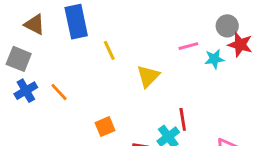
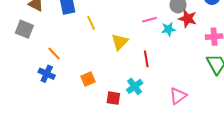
blue cross: (26, 91) -> (47, 74), moved, turned -35
red line: (183, 119) -> (146, 59), moved

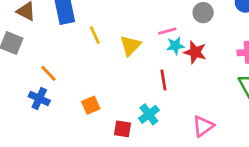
red star: (188, 19) -> (195, 52), moved
cyan star: (168, 29) -> (175, 46), moved
yellow triangle: (120, 42) -> (130, 46), moved

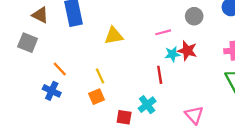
yellow line: (95, 35) -> (100, 76), moved
yellow triangle: (130, 46) -> (114, 36), moved, turned 36
cyan star: (175, 46) -> (172, 54), moved
pink triangle: (203, 126) -> (194, 115), turned -36

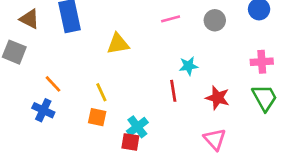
pink line: (163, 32) -> (171, 19), moved
red star: (187, 51) -> (218, 98), moved
orange square: (96, 97) -> (97, 117), turned 35
cyan cross: (147, 105) -> (137, 127), moved

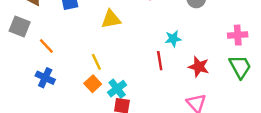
orange line: (53, 84) -> (46, 46), moved
orange square: (97, 117) -> (93, 84), turned 35
cyan cross: (137, 127) -> (117, 89), moved

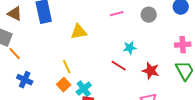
orange line: (46, 46) -> (15, 54), moved
red line: (160, 61) -> (119, 66), turned -49

